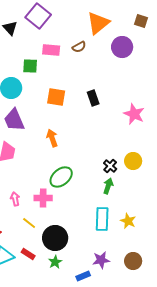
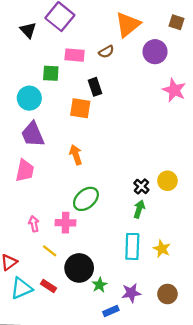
black rectangle: (93, 98) -> (95, 87), moved
pink star: (134, 114) -> (174, 90), moved
green star: (55, 262) -> (100, 285), moved

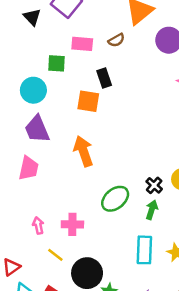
orange arrow: (76, 155) -> (83, 151), size x1.4
green ellipse: (86, 199) -> (115, 199), moved

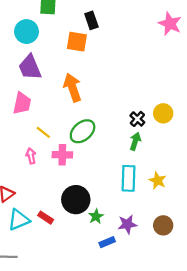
green ellipse: (115, 199) -> (83, 131), moved
yellow line: (55, 255) -> (43, 132), moved

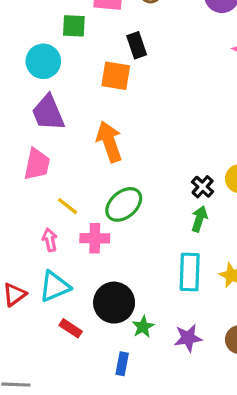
cyan triangle: (19, 220) -> (55, 286), moved
blue rectangle: (107, 242) -> (122, 364), moved, turned -56

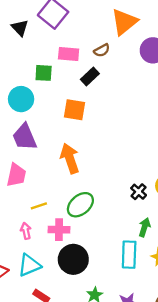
black rectangle: (137, 45) -> (90, 76), moved, turned 66
yellow line: (67, 206) -> (39, 206), turned -56
green arrow: (199, 219) -> (145, 227), moved
black circle: (114, 303) -> (73, 259), moved

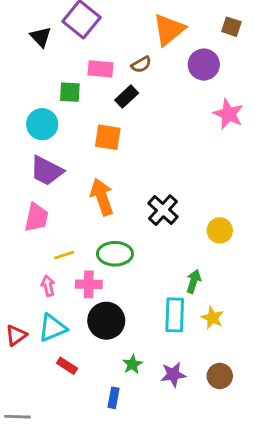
purple trapezoid: (25, 137) -> (47, 171), turned -40
black cross: (139, 192) -> (163, 210), moved, size x1.5
green ellipse: (80, 205) -> (115, 254), turned 40

